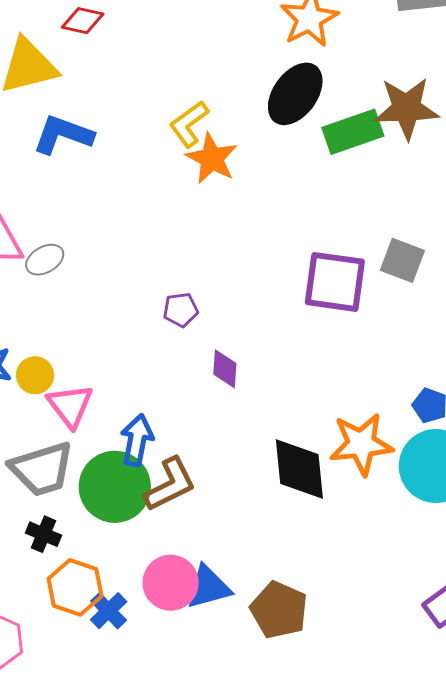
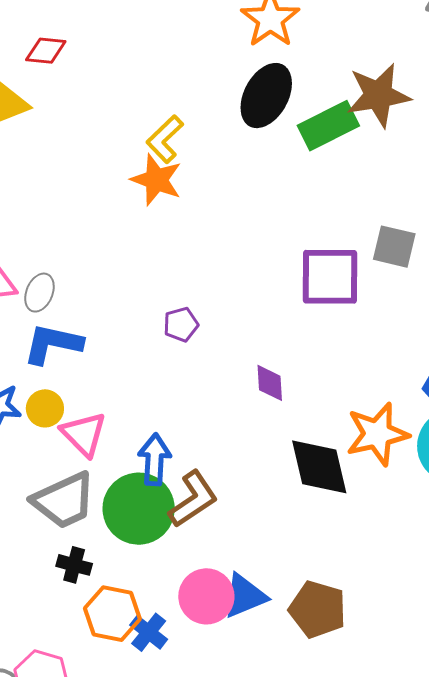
blue L-shape: (63, 135) -> (53, 344), moved
orange star: (212, 158) -> (156, 180), moved
gray ellipse: (45, 260) -> (39, 293), turned -30
purple diamond: (225, 369) -> (270, 383), moved

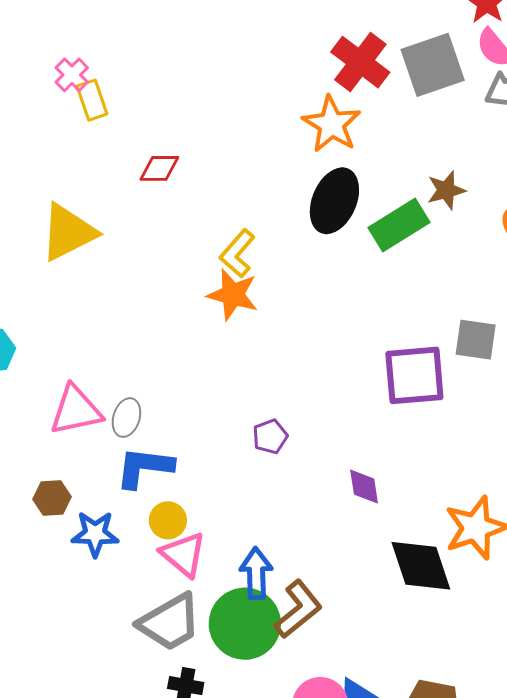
red diamond: (46, 51) -> (159, 168), moved
brown star: (378, 95) -> (446, 190), size x0.6
yellow circle: (45, 408) -> (168, 520), moved

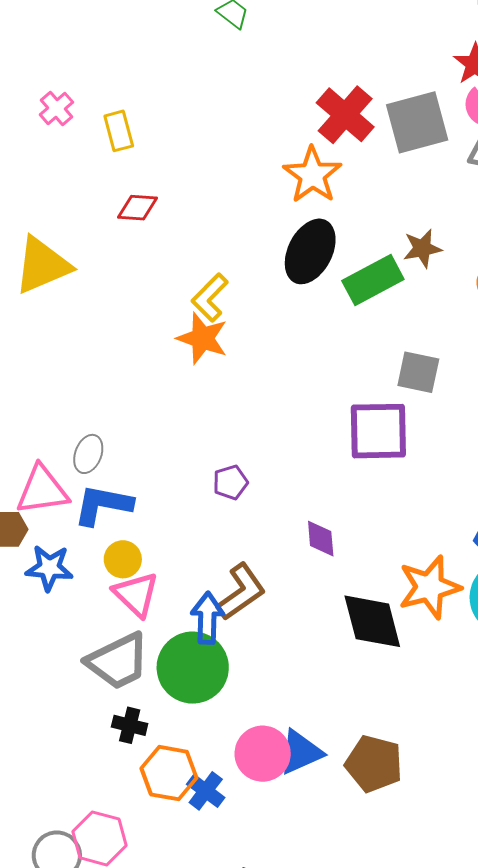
yellow rectangle: (92, 100) -> (119, 131), moved
gray square: (476, 340) -> (418, 372), moved
pink triangle: (76, 410) -> (42, 490), moved
brown L-shape: (298, 609) -> (241, 592), moved

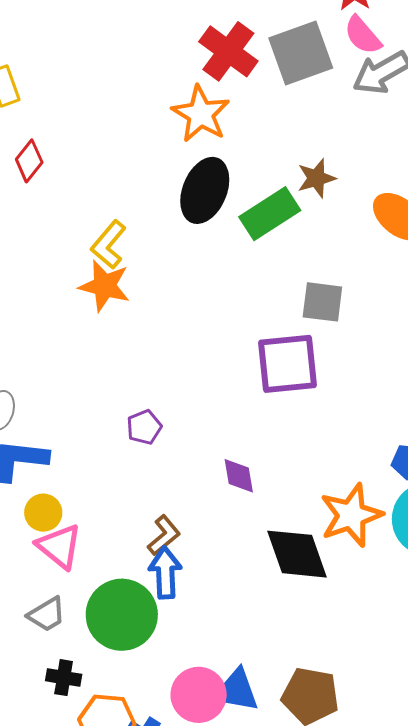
red diamond: (138, 208) -> (29, 161), turned -51
brown L-shape: (241, 592) -> (164, 535), size x0.7
blue arrow: (207, 618) -> (165, 573), moved
gray trapezoid: (118, 661) -> (47, 615), size x0.6
blue triangle: (301, 752) -> (236, 690), turned 39

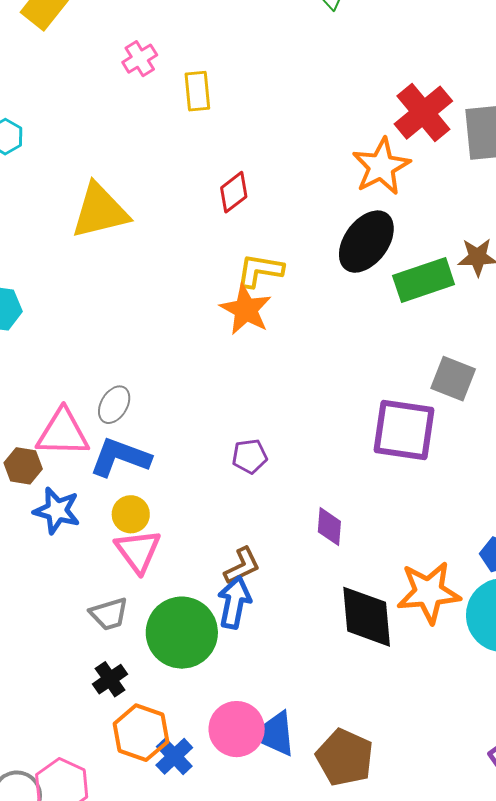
red diamond: (29, 161) -> (234, 192), moved
yellow L-shape: (109, 245) -> (260, 270), turned 45
black cross: (64, 678) -> (110, 679), turned 32

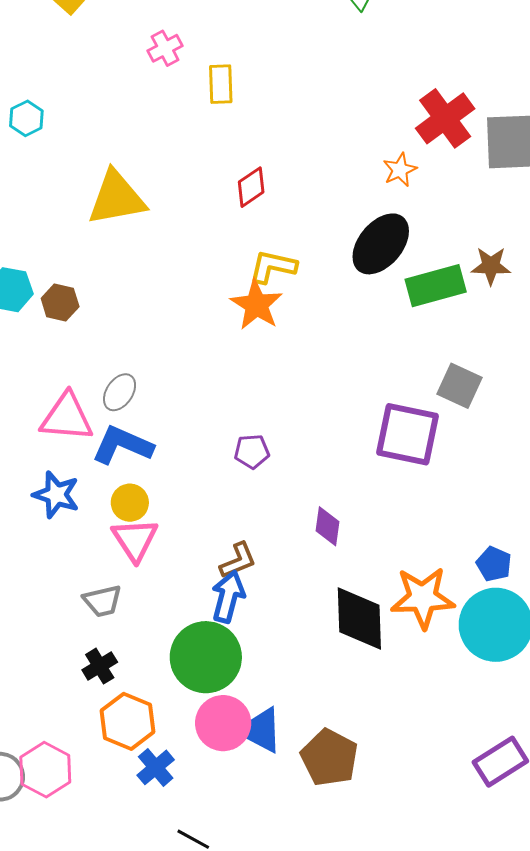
orange star: (381, 166) -> (400, 170), size x0.6
brown hexagon: (23, 466) -> (60, 302), moved
green circle: (182, 633) -> (206, 657), moved
blue cross: (174, 756) -> (156, 767), moved

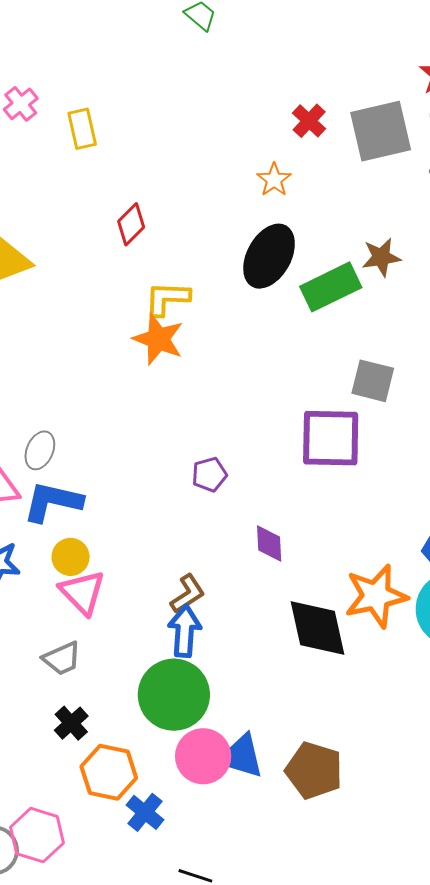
red cross: (445, 118) -> (309, 121), size x0.6
purple pentagon: (252, 452) -> (209, 475), moved

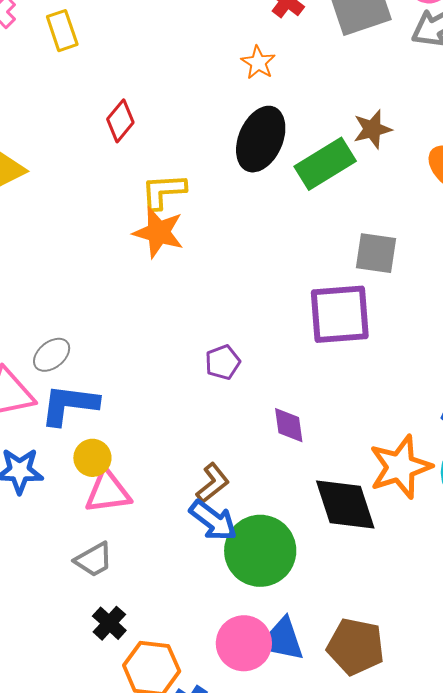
gray ellipse: (40, 450) -> (52, 355), turned 33
pink triangle: (82, 592) -> (108, 492), turned -48
blue arrow: (185, 631) -> (213, 520), turned 129
green circle: (174, 695) -> (260, 551), moved

